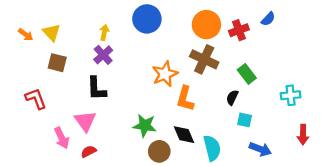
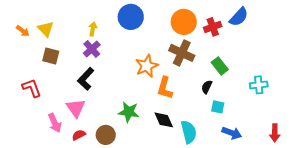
blue semicircle: (268, 19) -> (239, 17), size x1.5
black L-shape: (96, 89) -> (86, 79), turned 45
red arrow: (303, 135) -> (275, 133), moved
brown circle: (159, 151) -> (106, 135), moved

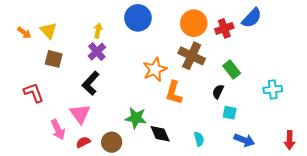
black diamond: (164, 120) -> (160, 134), moved
cyan semicircle: (189, 132) -> (199, 139), size x0.6

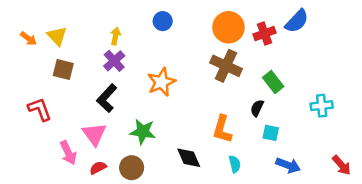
blue circle: (138, 18) -> (163, 21), size x0.6
orange star: (155, 70) -> (161, 82), moved
orange L-shape: (174, 93) -> (222, 129), moved
green star: (136, 118) -> (143, 132), moved
red arrow: (290, 140) -> (342, 165), turned -42

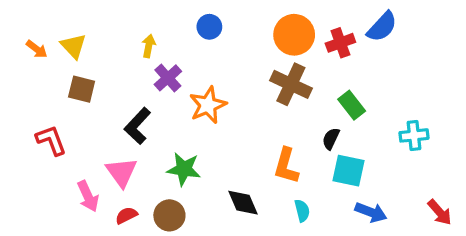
purple cross: (114, 61) -> (168, 78), moved
cyan square: (271, 133) -> (348, 171), size x1.5

